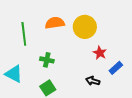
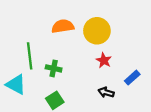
green line: (24, 34) -> (30, 56), moved
red star: (100, 53) -> (104, 60), moved

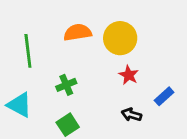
green line: (30, 56) -> (28, 51), moved
green cross: (54, 68) -> (66, 85), turned -35

